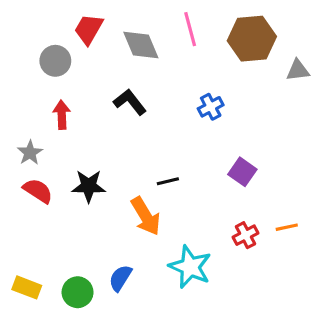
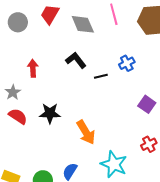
gray circle: (55, 61) -> (18, 22), moved
black line: (168, 181) -> (101, 76), moved

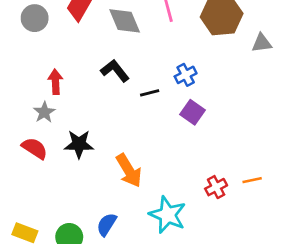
gray star: (13, 92) -> (44, 112), moved
purple square: (147, 104) -> (193, 112), moved

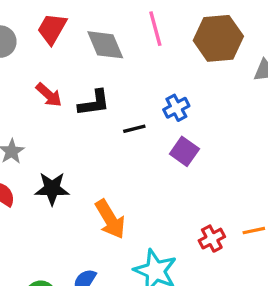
black L-shape: (115, 71) -> (94, 103), turned 120
red arrow: (55, 82) -> (49, 95), moved, turned 135

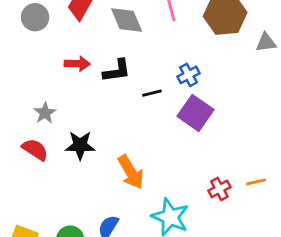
red arrow: (49, 95) -> (77, 64), turned -40
purple square: (184, 151) -> (196, 113), size x1.4

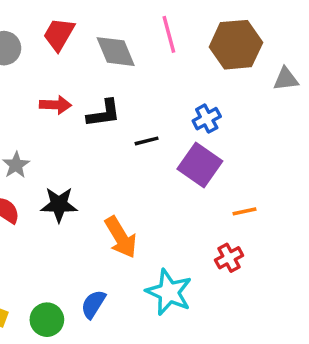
blue cross: (188, 75) -> (207, 119), moved
orange line: (256, 182) -> (245, 211), moved

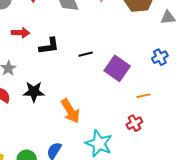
red arrow: (55, 105) -> (21, 33), moved
black L-shape: (104, 113) -> (49, 46), moved
blue cross: (207, 119) -> (160, 57), moved

